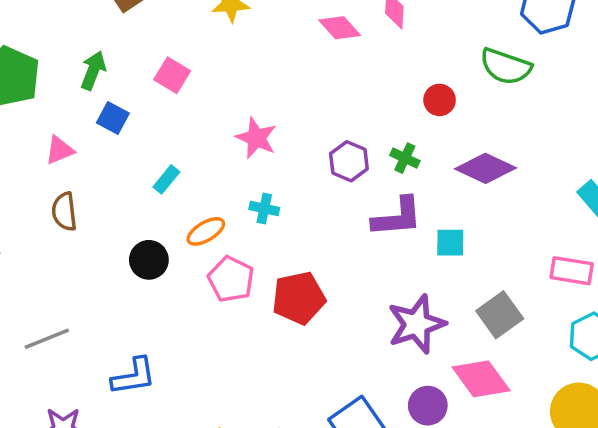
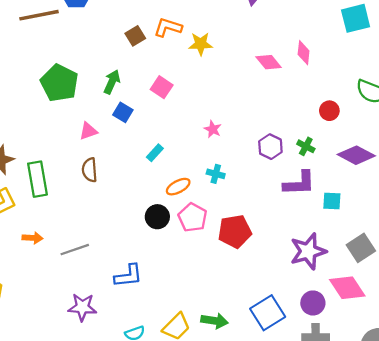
pink star: (256, 138) -> (213, 129), size x0.7
black circle: (149, 260) -> (157, 217), moved

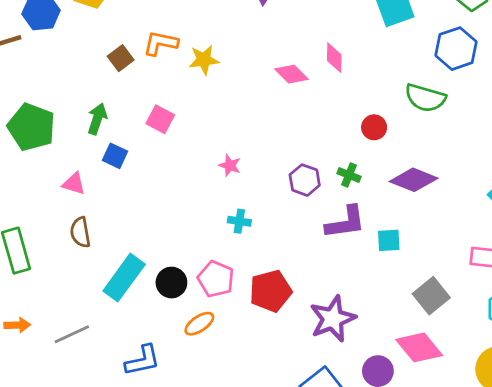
pink triangle: (88, 131) -> (74, 184), turned 42
cyan rectangle: (155, 153) -> (124, 278), moved, size x2.0
orange ellipse: (178, 187) -> (199, 324), moved
purple star: (308, 251) -> (333, 319), moved

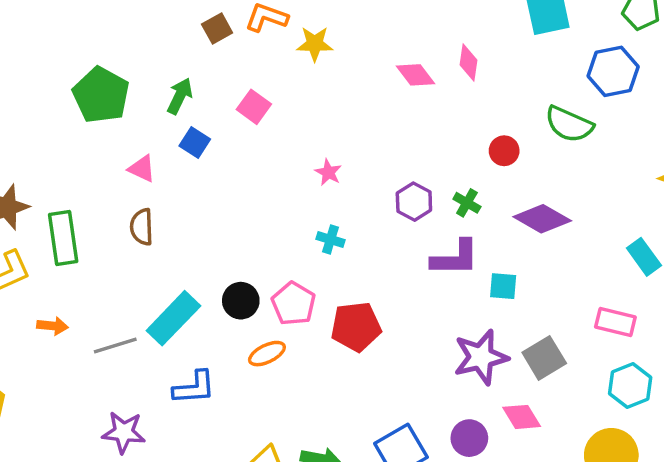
cyan rectangle: (124, 278) -> (173, 318), moved
purple star: (333, 319) -> (481, 357), moved
pink diamond: (419, 347) -> (522, 417), size x0.7

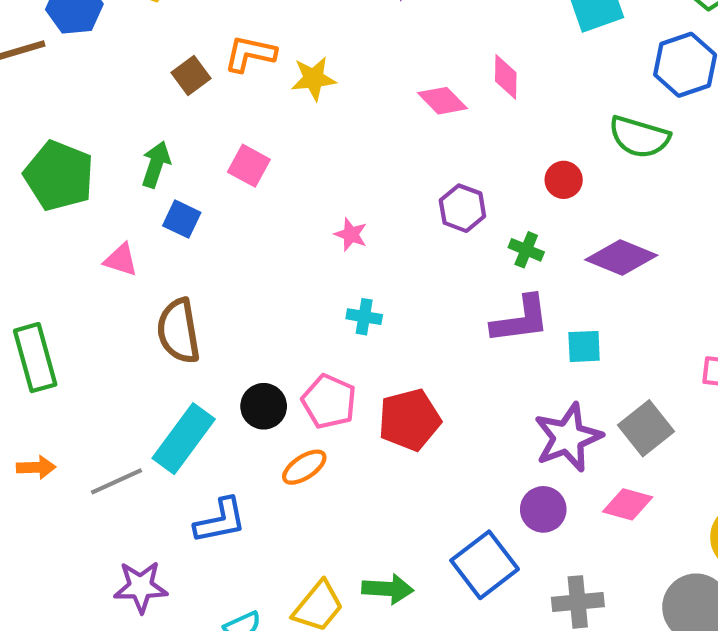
purple hexagon: (414, 202) -> (462, 208), moved
brown semicircle: (142, 227) -> (179, 331), moved, size x1.4
pink diamond: (522, 417) -> (628, 504), turned -36
purple circle: (469, 438) -> (543, 509), moved

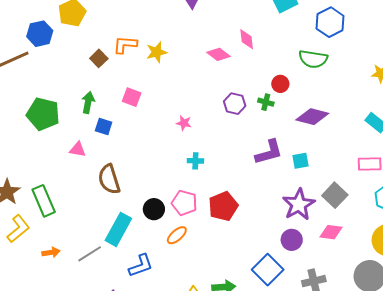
green cross: (526, 250) -> (266, 102), moved

